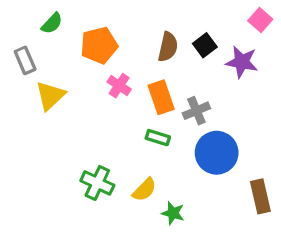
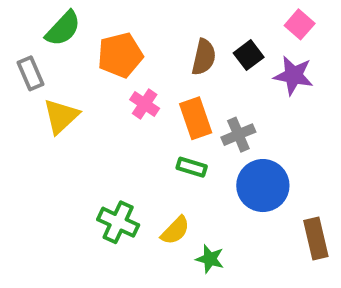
pink square: (260, 20) -> (300, 24), moved
green semicircle: (52, 23) -> (63, 29), size x1.4

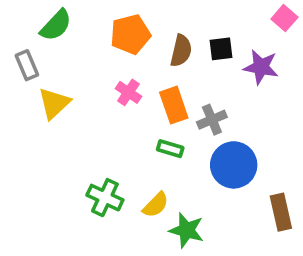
pink square: (300, 24) -> (284, 18), moved
orange pentagon: (120, 55) -> (130, 34), moved
black square: (249, 55) -> (221, 49), turned 30
green star: (210, 259) -> (187, 230), size x1.4

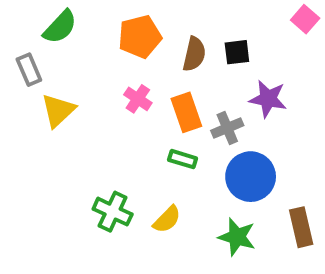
purple star: (261, 67) -> (268, 99), moved
green star: (187, 230) -> (237, 237), moved

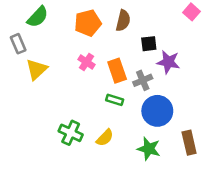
black square: (237, 52) -> (149, 44), moved
brown semicircle: (194, 54) -> (123, 21), moved

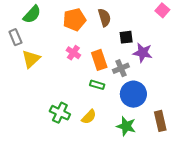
brown semicircle: (123, 21) -> (104, 18), turned -30

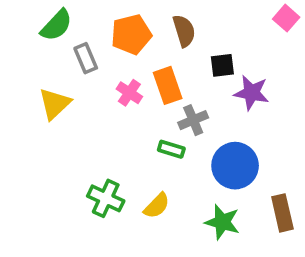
gray rectangle: (15, 37) -> (86, 58), moved
orange rectangle: (99, 60) -> (168, 85), moved
gray cross: (121, 68) -> (193, 120), moved

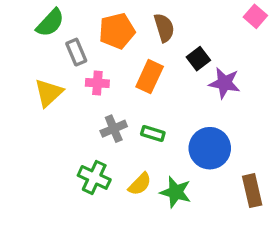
black square: (222, 65) -> (198, 59), turned -30
orange rectangle: (168, 85) -> (150, 77), turned 44
pink cross: (129, 93) -> (97, 83), moved, turned -30
gray cross: (193, 120) -> (114, 129), moved
green star: (222, 222) -> (176, 192), moved

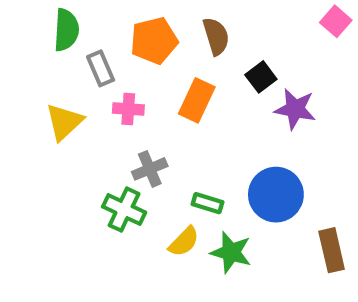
green semicircle: (50, 23) -> (66, 30), turned -40
green rectangle: (153, 134) -> (207, 203), moved
green cross: (94, 177) -> (124, 210), moved

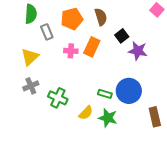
pink cross: (128, 109) -> (71, 51), moved
gray cross: (150, 169) -> (31, 86), moved
green rectangle: (207, 203) -> (105, 94), moved

